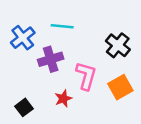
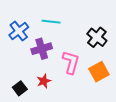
red star: (63, 99) -> (44, 81), moved

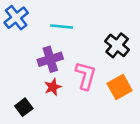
blue cross: (19, 31) -> (16, 18), moved
red star: (44, 81) -> (53, 87), moved

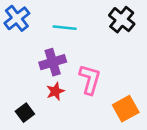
black cross: (117, 45) -> (122, 20), moved
orange square: (120, 87) -> (126, 109), moved

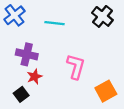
purple cross: (53, 62) -> (27, 54), moved, turned 30
red star: (55, 91) -> (35, 77), moved

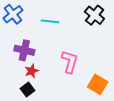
orange square: (106, 91) -> (98, 84), turned -30
black square: (21, 94) -> (27, 90), moved

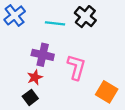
black cross: (94, 15) -> (85, 17), moved
purple cross: (24, 50) -> (43, 55), moved

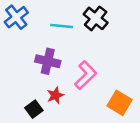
pink L-shape: (76, 67) -> (86, 75), turned 30
red star: (35, 77) -> (55, 95), moved

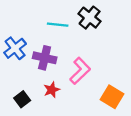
blue cross: (16, 17) -> (15, 48), moved
black square: (34, 109) -> (22, 99), moved

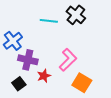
purple cross: (45, 58) -> (28, 60), moved
orange square: (112, 97) -> (82, 83), moved

